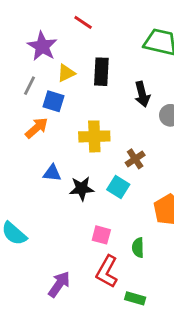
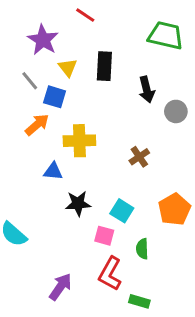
yellow triangle: (66, 73) -> (68, 68), turned -42
gray line: (30, 86) -> (30, 81), turned -66
yellow cross: (94, 136) -> (79, 141), moved
cyan square: (118, 187) -> (122, 211), moved
black star: (82, 189) -> (78, 204), moved

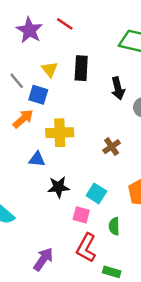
purple star: (43, 40) -> (29, 30), moved

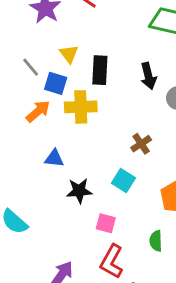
black rectangle: (81, 68) -> (100, 70), moved
yellow cross: (60, 133) -> (81, 107), moved
cyan square: (96, 193) -> (123, 181), moved
green semicircle: (114, 226) -> (156, 241), moved

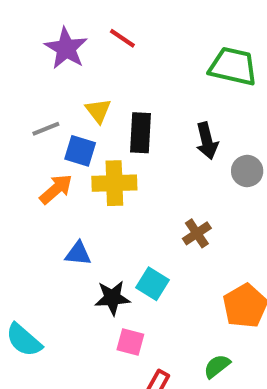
gray line: (31, 67) -> (46, 129), turned -72
cyan square: (123, 181) -> (153, 284), moved
pink square: (106, 223) -> (130, 342), moved
green semicircle: (156, 241) -> (217, 366), turned 54

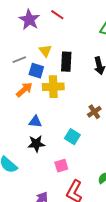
black star: (112, 298) -> (36, 144), moved
pink square: (130, 342) -> (61, 166), turned -32

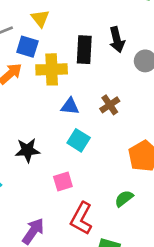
black rectangle: (66, 62) -> (84, 50), moved
blue triangle: (35, 122) -> (70, 106), moved

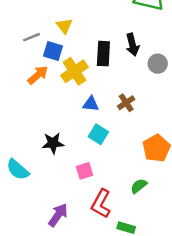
yellow cross: (52, 69) -> (74, 71), turned -32

